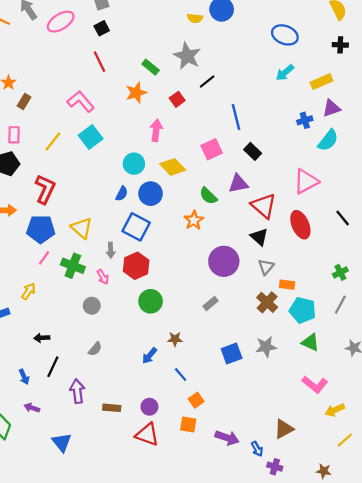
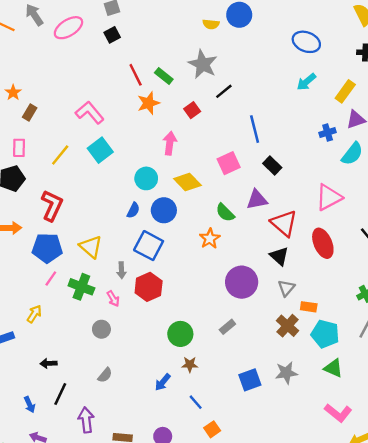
red line: (99, 62) -> (136, 75), moved
yellow rectangle: (321, 82) -> (345, 91), turned -30
green circle: (151, 301) -> (180, 334), moved

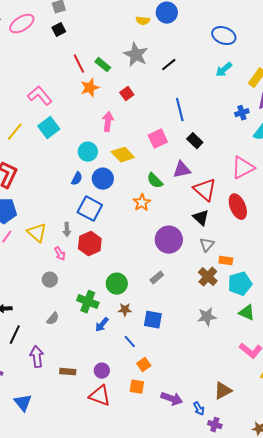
black line: (224, 91) -> (169, 65), moved
yellow triangle: (91, 247) -> (37, 233), moved
green cross: (81, 287) -> (88, 302), moved
cyan pentagon: (325, 334) -> (240, 284), turned -30
blue square: (250, 380) -> (153, 320), moved, turned 30

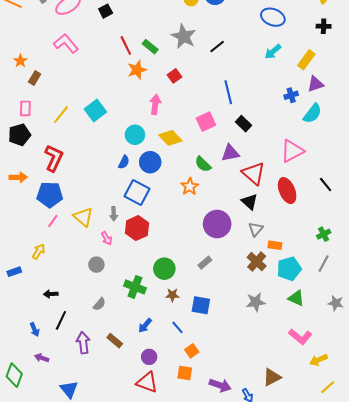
pink L-shape: (40, 96) -> (66, 44), moved
blue arrow: (102, 325) -> (145, 325), moved
brown rectangle: (68, 372) -> (115, 341), moved, turned 35

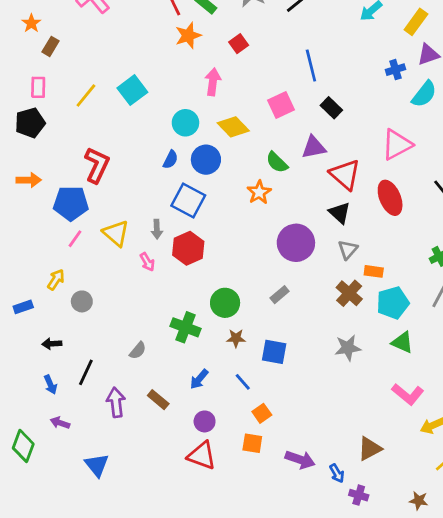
red L-shape: (54, 158) -> (97, 165), moved
gray circle: (96, 265) -> (82, 301), moved
black arrow: (51, 294) -> (52, 344), moved

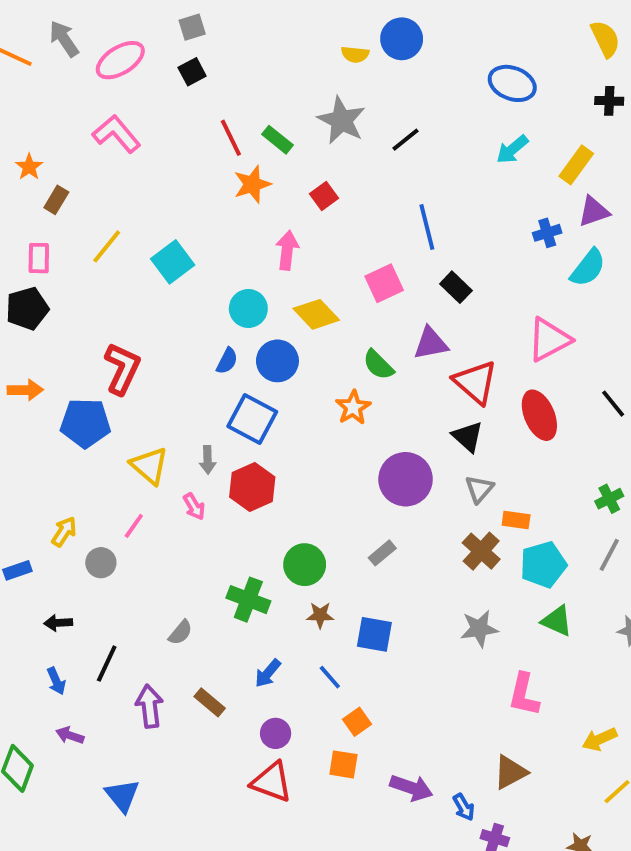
yellow line: (86, 95) -> (107, 246), moved
pink line: (75, 239) -> (134, 526), moved
pink L-shape: (408, 394) -> (524, 695), moved, turned 64

